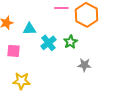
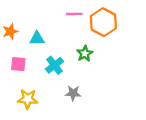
cyan cross: (48, 43) -> (54, 65), moved
gray star: (84, 65) -> (73, 93), moved

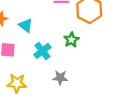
cyan triangle: (37, 38) -> (26, 25), turned 40

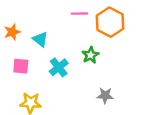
gray star: (60, 78) -> (105, 95), moved

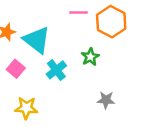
cyan triangle: (40, 39) -> (37, 40), size x1.6
pink square: (21, 66) -> (16, 69), turned 35

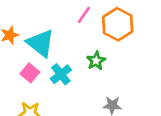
pink line: (79, 12) -> (84, 15), turned -54
pink square: (16, 69) -> (30, 73), moved

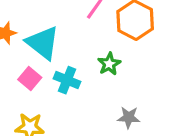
cyan cross: (61, 74) -> (67, 80), turned -30

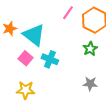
green star: (109, 64) -> (90, 49), moved

